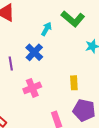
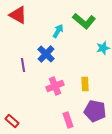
pink cross: (32, 88) -> (55, 86), moved

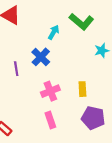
pink rectangle: (68, 120) -> (50, 120), moved

